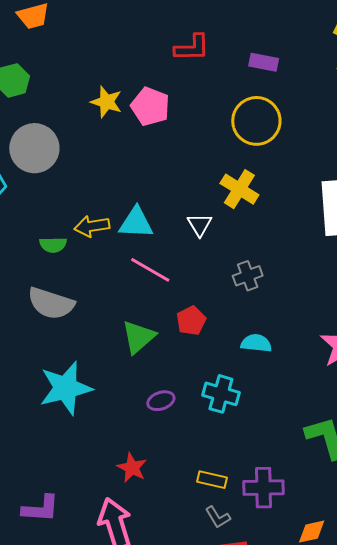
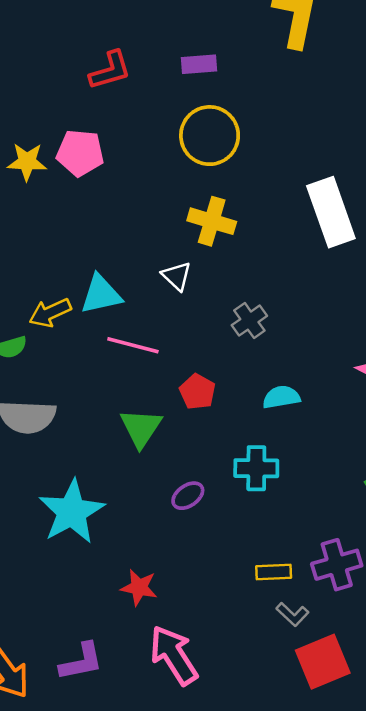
red star: (132, 468) -> (139, 587), moved

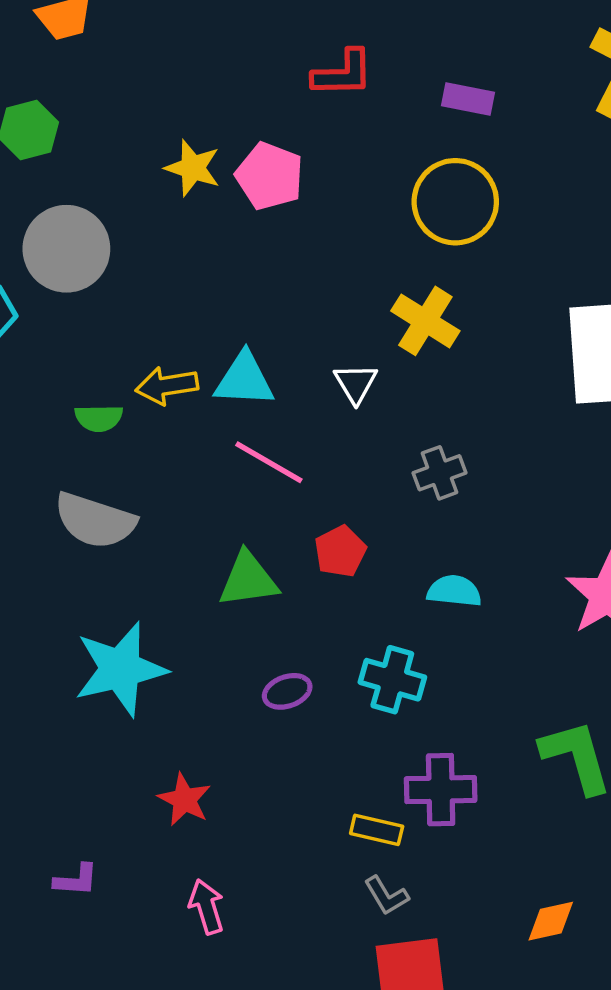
green triangle: (141, 428) -> (248, 580), turned 33
purple cross: (337, 565) -> (441, 790), moved
pink arrow: (174, 655) -> (207, 907), size x0.6
purple L-shape: (81, 662) -> (76, 880), size x0.7

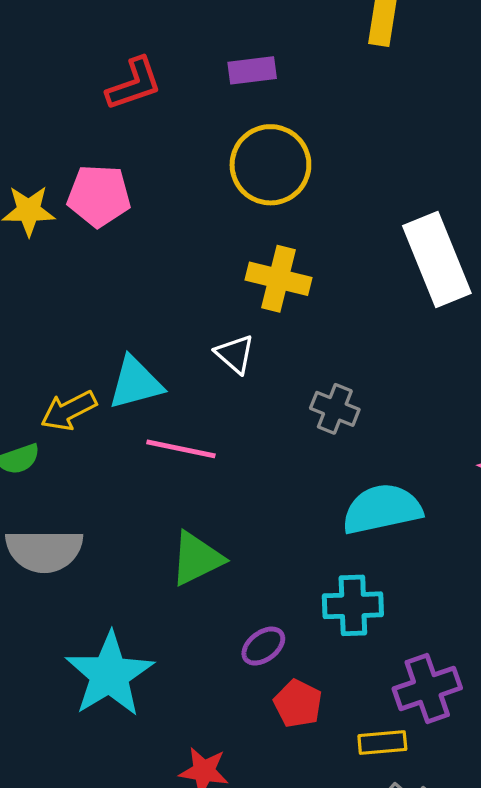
gray cross: (440, 473) -> (335, 409), turned -30
red pentagon: (340, 551) -> (298, 704), moved
cyan semicircle: (454, 591) -> (382, 509), size x1.6

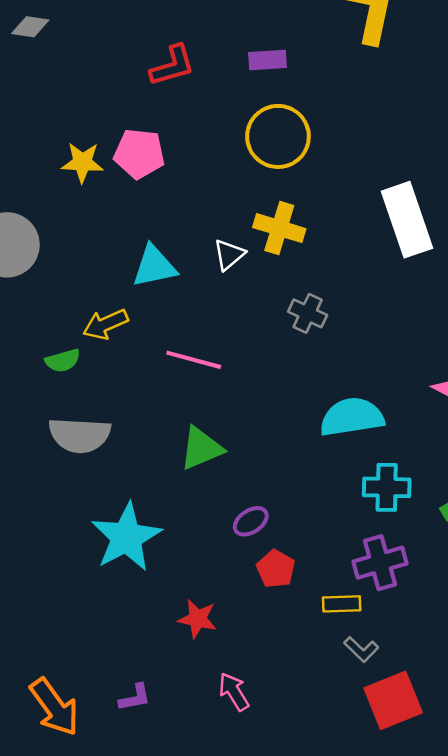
white triangle: (235, 354) -> (229, 255), moved, turned 36
cyan triangle: (135, 383) -> (154, 266), moved
gray cross: (335, 409) -> (308, 313), moved
cyan cross: (353, 605) -> (387, 487), moved

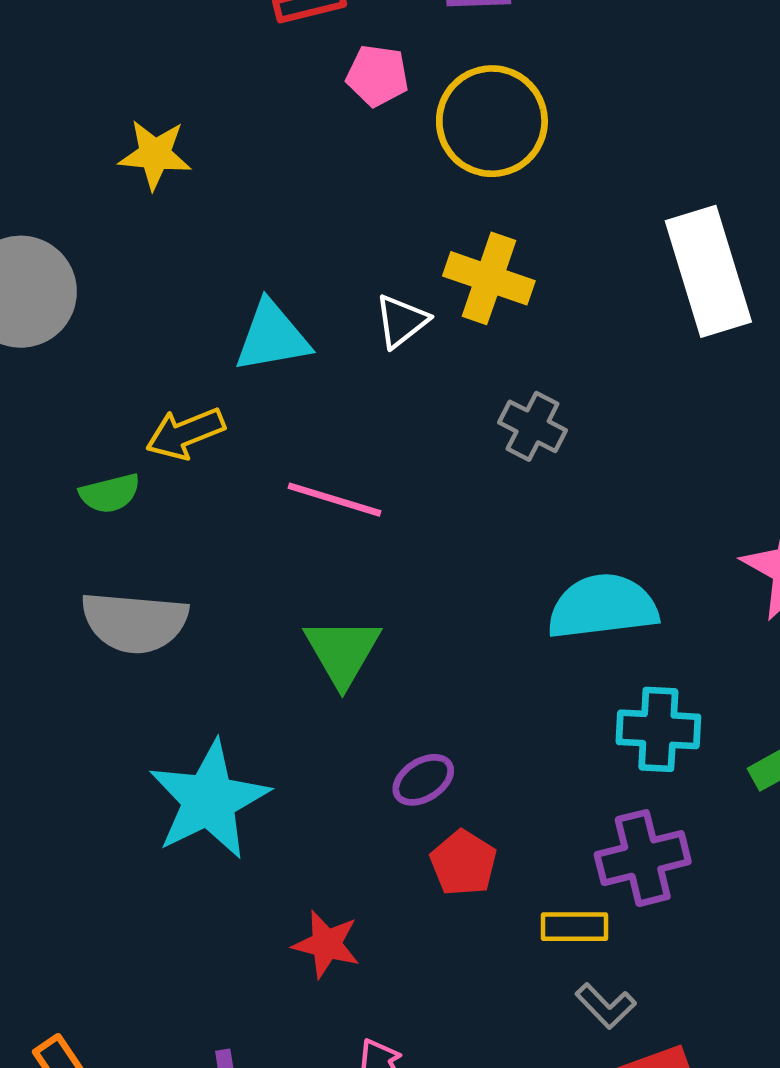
pink pentagon: (139, 154) -> (377, 76), moved, size x0.7
green triangle: (201, 448) -> (342, 652), turned -39

